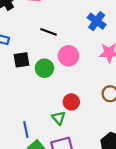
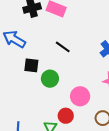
pink circle: (69, 56) -> (80, 96), moved

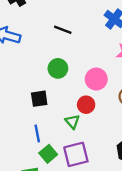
black square: (31, 65) -> (39, 99), moved

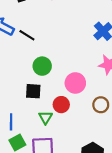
black line: (63, 30) -> (27, 35), moved
black square: (39, 99) -> (33, 91), moved

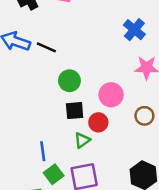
black square: (33, 91) -> (75, 111), moved
green triangle: (46, 118) -> (82, 140), turned 32

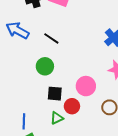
black line: (46, 47) -> (51, 38), moved
green circle: (69, 81) -> (45, 66), moved

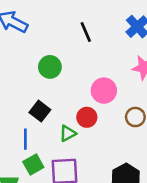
black line: (51, 38) -> (86, 32), moved, turned 35
black square: (55, 94) -> (40, 111), moved, turned 35

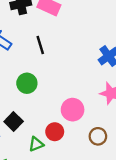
black line: (86, 32) -> (40, 45), moved

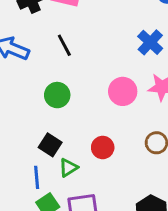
pink circle: (73, 110) -> (123, 91), moved
green triangle: (36, 144) -> (68, 168), moved

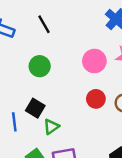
red circle: (103, 147) -> (96, 99), moved
blue line: (37, 177) -> (14, 122), moved

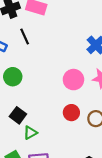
black line: (44, 24) -> (25, 36), moved
green circle: (40, 66) -> (13, 77), moved

